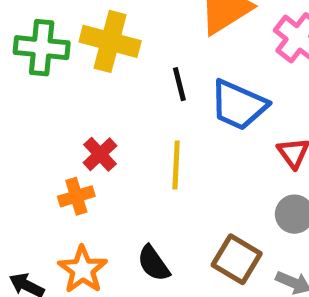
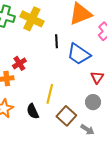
yellow line: (176, 165) -> (50, 94), moved

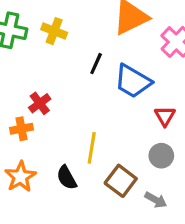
yellow cross: (32, 19) -> (54, 31), size x0.7
black line: (57, 41) -> (96, 64), turned 32

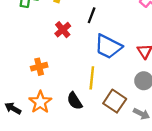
blue trapezoid: (133, 81) -> (108, 47), moved
red cross: (40, 103) -> (63, 30), moved

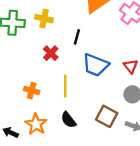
orange cross: (39, 67) -> (32, 91), turned 35
yellow line: (92, 78) -> (65, 86), moved

